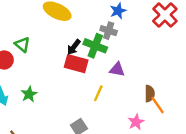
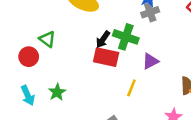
gray cross: (109, 31) -> (150, 12), moved, turned -35
purple triangle: (117, 69) -> (150, 61), turned -35

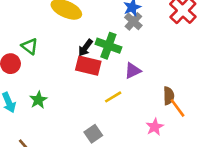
gray cross: (150, 12) -> (133, 21), turned -30
yellow line: (131, 88) -> (113, 97), turned 36

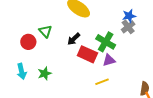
black arrow: (85, 48) -> (74, 39), moved
purple triangle: (133, 71) -> (109, 60), moved

